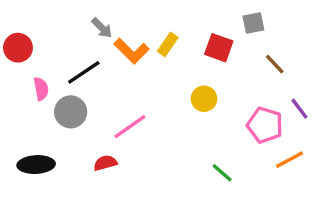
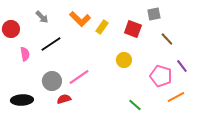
gray arrow: (102, 28) -> (42, 17), moved
orange L-shape: (132, 51) -> (80, 19), moved
gray circle: (71, 112) -> (52, 81), moved

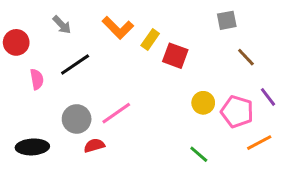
red square: (133, 29) -> (175, 56), moved
yellow circle: (124, 60) -> (203, 103), moved

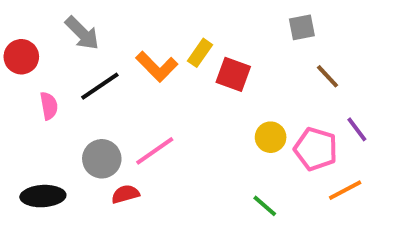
gray arrow: (62, 25) -> (82, 33), size x1.4
orange L-shape: (118, 28) -> (157, 67), moved

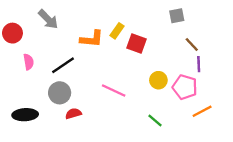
orange L-shape: (157, 67) -> (92, 39), turned -40
black line: (100, 86) -> (63, 65), moved
purple line: (357, 129) -> (199, 64), moved, turned 35
pink line: (155, 151) -> (114, 91), moved, turned 60

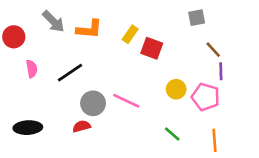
orange L-shape: (92, 39) -> (89, 29), moved
gray circle: (60, 93) -> (93, 103), moved
orange line: (202, 111) -> (214, 140), moved, turned -66

